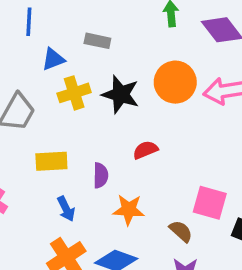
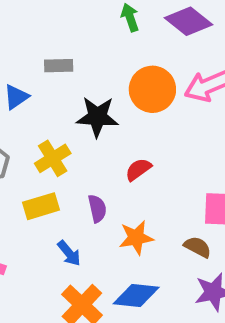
yellow cross: (74, 93) -> (53, 158), moved

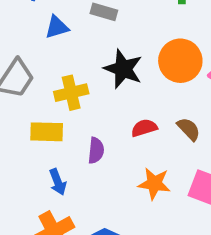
orange star: (136, 238) -> (154, 184), moved
brown semicircle: (198, 247) -> (189, 129), moved

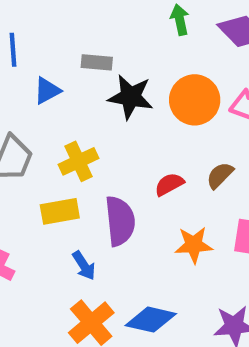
black star: (123, 69) -> (131, 97), moved
brown semicircle: (189, 129) -> (220, 175), turned -80
purple semicircle: (96, 150) -> (120, 221), size x1.6

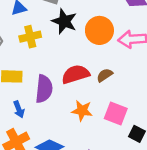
yellow cross: (79, 161) -> (30, 37), moved
red semicircle: (169, 184) -> (76, 74), size x1.6

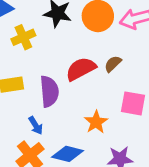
blue arrow: (19, 109) -> (36, 125), moved
orange star: (82, 111) -> (96, 122), moved, turned -30

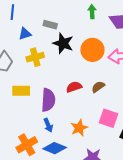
red semicircle: (81, 69) -> (74, 87), size x0.7
blue arrow: (36, 125) -> (48, 125), moved

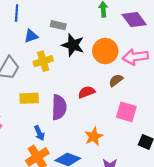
brown semicircle: (98, 87) -> (116, 80), moved
pink square: (109, 118) -> (126, 112), moved
blue arrow: (48, 125) -> (39, 133), moved

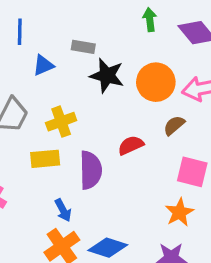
yellow cross: (43, 61) -> (61, 122), moved
orange star: (94, 136) -> (179, 212), moved

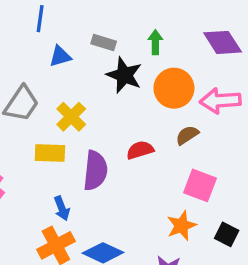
green arrow: (150, 20) -> (155, 42), moved
yellow cross: (61, 122) -> (71, 117), turned -32

